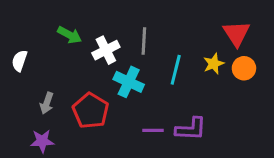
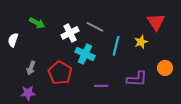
green arrow: (69, 35) -> (37, 23), moved
gray line: (144, 41) -> (95, 27), turned -66
orange circle: (244, 68) -> (165, 68), moved
purple L-shape: (191, 129) -> (137, 79), moved

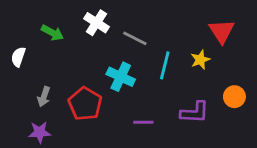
white cross: (70, 33) -> (97, 23), moved, turned -30

